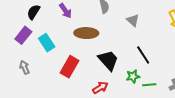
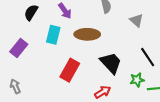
purple rectangle: (23, 35) -> (19, 48), moved
cyan rectangle: (47, 43) -> (53, 35), moved, turned 48
gray arrow: (25, 67) -> (15, 86), moved

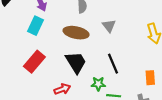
brown ellipse: (87, 34) -> (76, 33), moved
cyan rectangle: (53, 35) -> (36, 26), moved

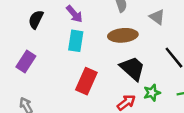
green star: (98, 84) -> (152, 93), moved

